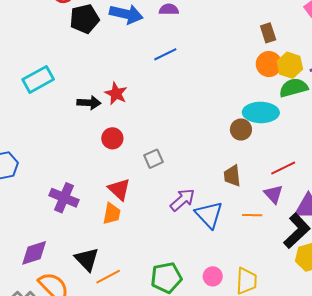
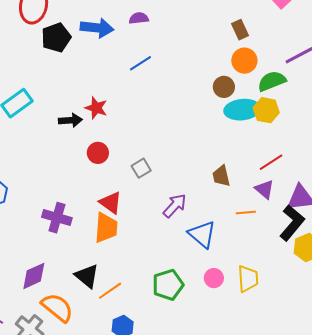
yellow hexagon: (290, 65) -> (266, 110), moved
brown circle: (241, 130) -> (224, 87), moved
orange trapezoid: (112, 214) -> (106, 228), size x1.4
blue triangle: (209, 215) -> (202, 234), moved

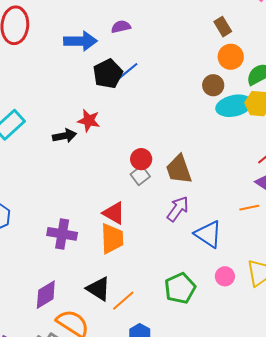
black pentagon: (56, 38) -> (108, 74), moved
red circle: (98, 153) -> (141, 159), moved
brown trapezoid: (221, 176) -> (179, 169), moved, size x1.4

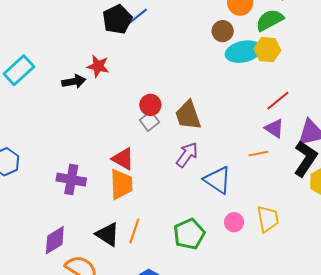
orange line: (123, 301) -> (134, 231), moved, turned -30

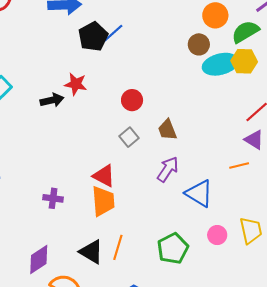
red circle: (150, 105) -> (132, 100), moved
brown trapezoid: (188, 115) -> (167, 130), size x0.7
purple cross: (71, 180) -> (53, 198), size x0.7

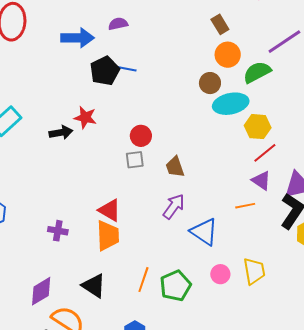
blue line: (113, 33) -> (125, 68), turned 50
yellow hexagon: (244, 61) -> (258, 127), moved
gray square: (129, 137) -> (135, 160), moved, turned 30
orange line: (118, 247) -> (143, 280), moved

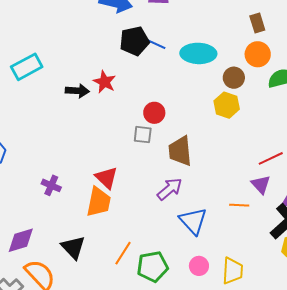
cyan ellipse: (231, 104) -> (198, 53), moved
yellow hexagon: (258, 127) -> (227, 105), moved
brown trapezoid: (175, 167) -> (180, 151), size x1.4

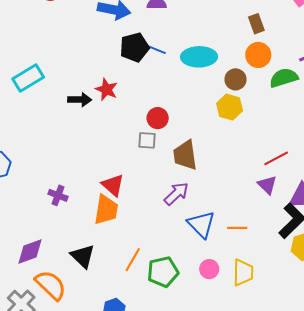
orange line: (239, 205) -> (237, 228), moved

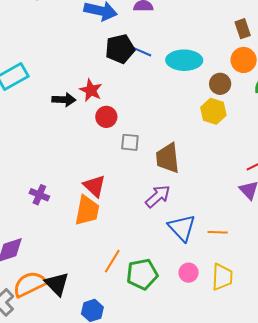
red circle: (158, 118) -> (106, 117), moved
black triangle: (83, 256) -> (57, 284), moved
orange semicircle: (51, 285) -> (30, 284), turned -72

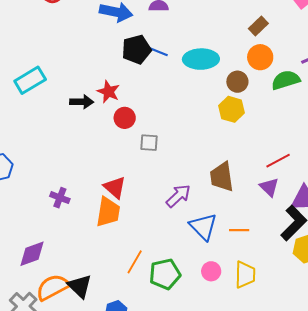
brown rectangle: (243, 29) -> (258, 26), turned 66
brown trapezoid: (168, 158) -> (222, 177), moved

